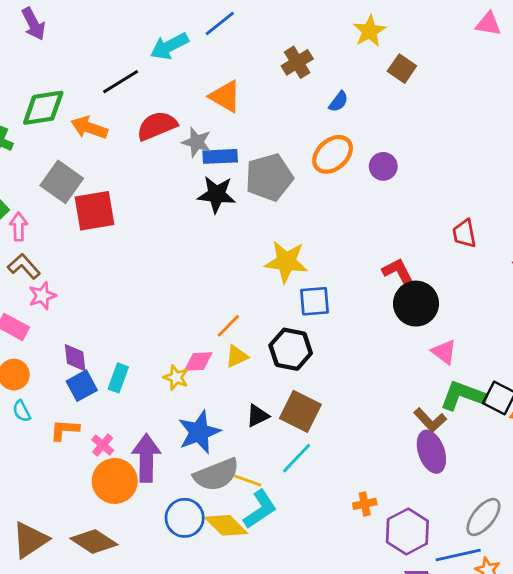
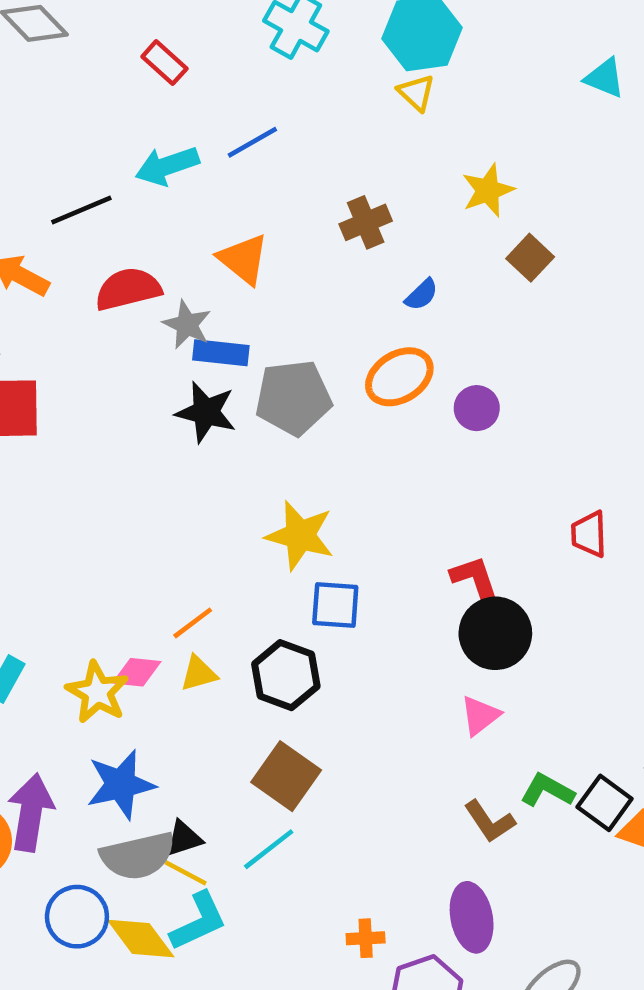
pink triangle: (444, 352) -> (480, 716), moved, turned 36
yellow star: (176, 377) -> (97, 692), size x1.5
green L-shape: (463, 396) -> (547, 790), size x0.7
black triangle: (258, 416) -> (184, 838), moved
purple ellipse: (431, 452) -> (472, 917), moved

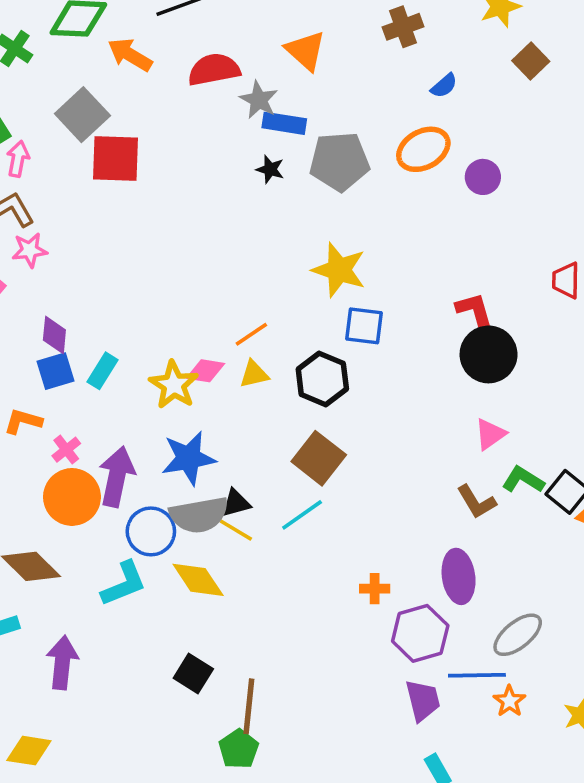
black star: (206, 412) -> (270, 169), size x0.6
pink triangle: (480, 716) -> (490, 434), moved
blue circle: (77, 917) -> (151, 531), moved
cyan L-shape: (198, 921) -> (124, 584), moved

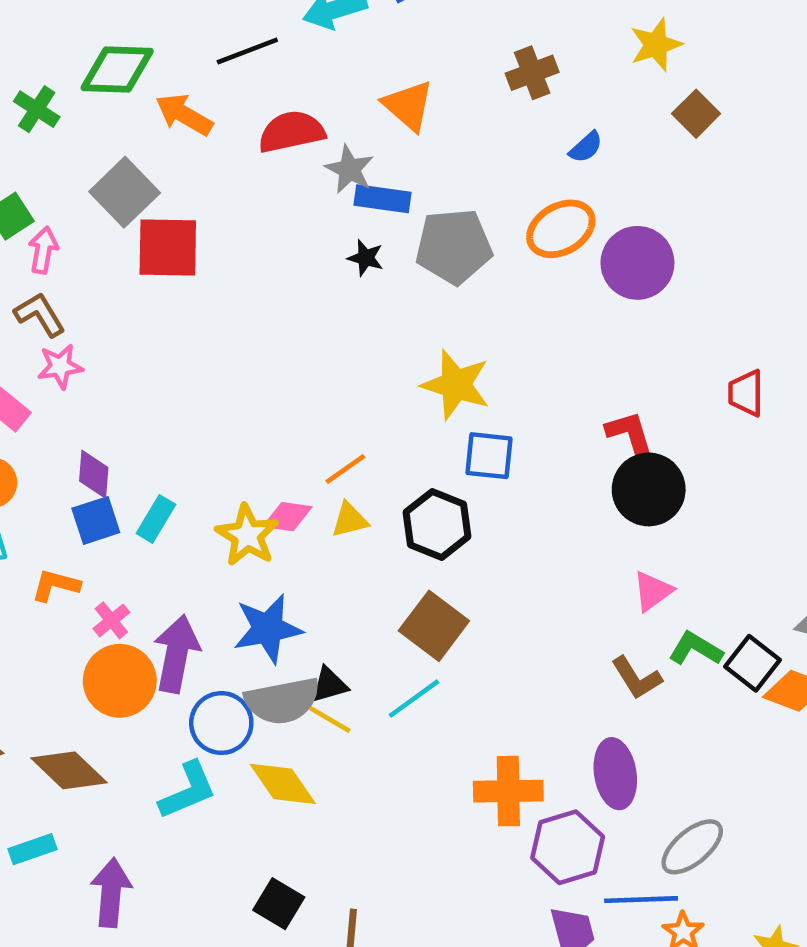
purple circle: (483, 177) -> (637, 263), size x1.6
orange cross: (375, 589) -> (508, 791), size x1.8

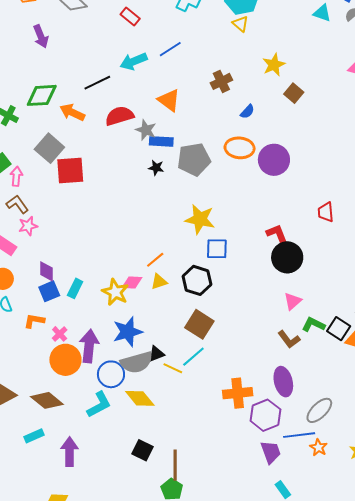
orange ellipse: (561, 229) -> (240, 148), turned 40
yellow line: (330, 719) -> (173, 368), moved

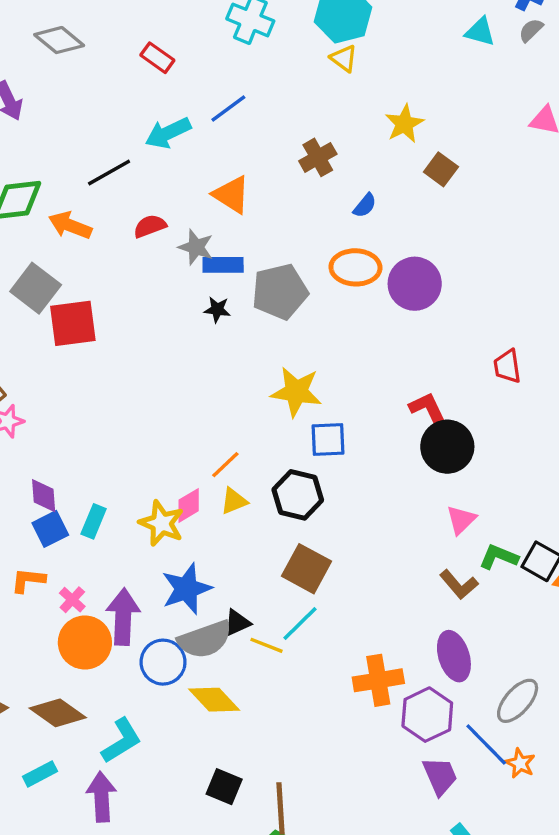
red semicircle: (119, 116) -> (150, 226), size x0.7
pink diamond: (132, 283) -> (189, 505), turned -30
cyan L-shape: (99, 405) -> (121, 741), moved
blue line: (299, 435) -> (486, 745), turned 56

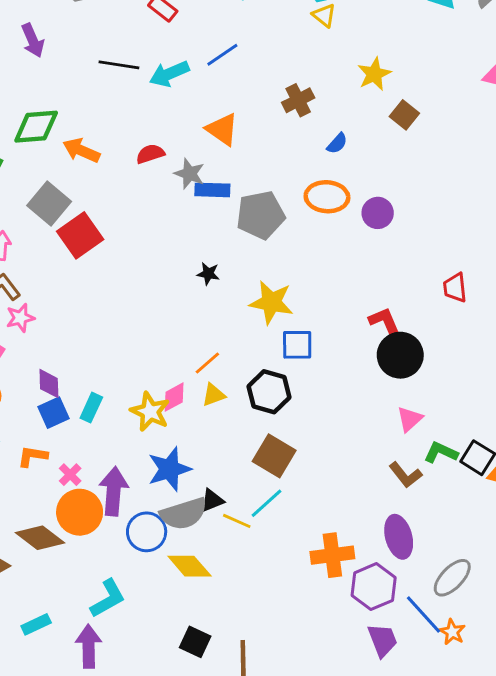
black line: (109, 172) -> (119, 65), moved, turned 36
purple circle: (415, 284) -> (378, 213), size x0.7
black star: (217, 310) -> (208, 274), moved
red square: (73, 323) -> (80, 235), turned -30
brown diamond: (58, 713) -> (40, 538), moved

